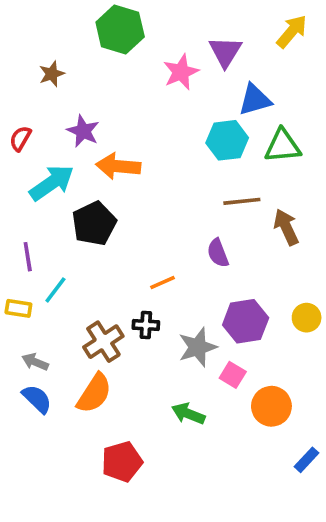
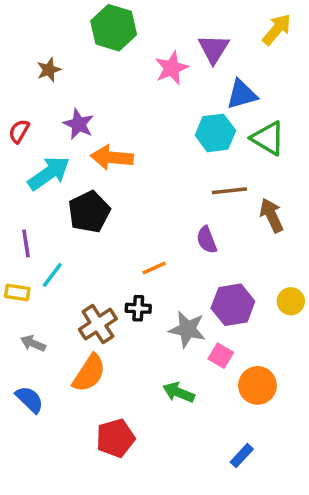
green triangle: (283, 146) -> (268, 138), turned 36
gray star: (198, 347) -> (187, 329), turned 30
blue semicircle: (37, 399) -> (30, 399), moved
blue rectangle: (307, 460) -> (242, 456), moved

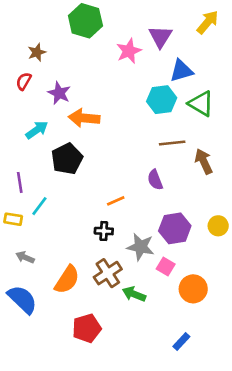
red semicircle: (19, 131) -> (24, 81), moved
cyan arrow: (49, 173) -> (37, 130), size x0.7
brown cross: (98, 324) -> (108, 273), moved
blue semicircle: (30, 399) -> (22, 299), size x1.4

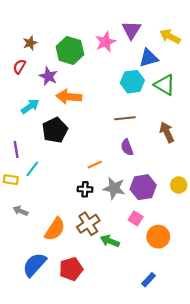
green hexagon: (85, 21) -> (70, 50), moved
yellow arrow: (208, 22) -> (170, 36), moved, turned -102
brown line: (172, 143) -> (125, 118), moved
gray star: (141, 247) -> (114, 188), moved
blue semicircle: (22, 299) -> (34, 265), moved, turned -92

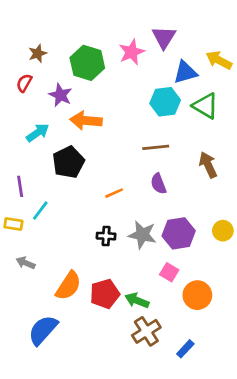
yellow arrow: (170, 36) -> (219, 60), moved
orange line: (95, 165) -> (114, 193), moved
brown cross: (88, 224) -> (146, 331), moved
red pentagon: (71, 269) -> (105, 294), moved

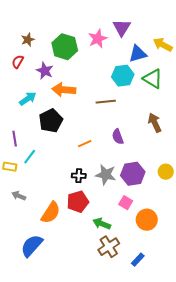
brown line: (156, 147) -> (106, 102), moved
red pentagon: (105, 294) -> (78, 202), moved

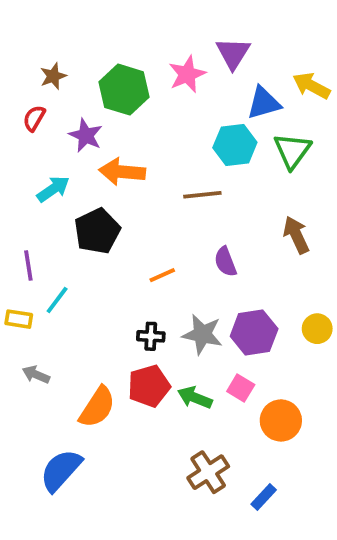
green triangle: (153, 79) -> (292, 151), turned 35
green arrow: (102, 224) -> (195, 398), moved

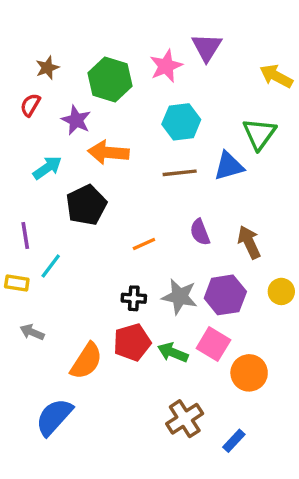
blue triangle: (264, 103) -> (229, 166), moved
cyan hexagon: (235, 145) -> (181, 122), moved
brown arrow: (296, 235) -> (249, 242), moved
pink square: (241, 388) -> (213, 344), size x1.4

